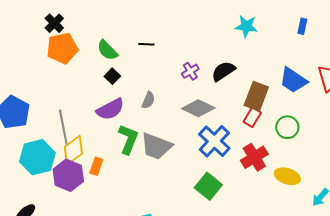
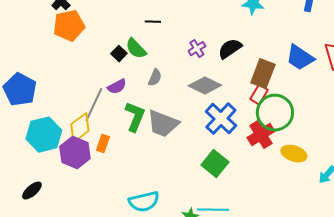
green semicircle: (107, 50) -> (136, 49), moved
purple semicircle: (110, 109) -> (117, 87), size x0.7
gray line: (63, 127) -> (94, 105), moved, turned 36
green circle: (287, 127) -> (275, 113), moved, size x1.6

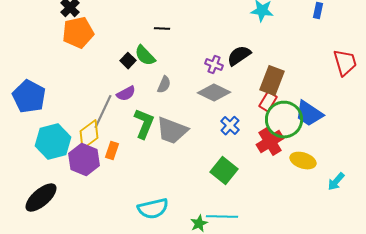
purple cross: (197, 49) -> (214, 65), moved, turned -36
blue trapezoid: (300, 58) -> (309, 114), moved
blue cross: (221, 119) -> (230, 126), size x0.6
black ellipse: (32, 191) -> (41, 198), size x1.6

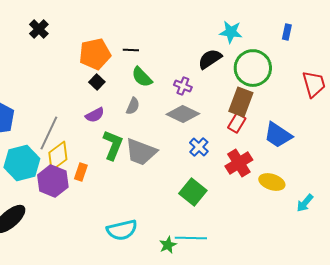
orange pentagon: (78, 33) -> (95, 54), moved
green semicircle: (145, 56) -> (142, 77), moved
black semicircle: (239, 56) -> (210, 59), moved
gray line: (103, 112) -> (49, 133), moved
green circle: (284, 120) -> (253, 68), moved

